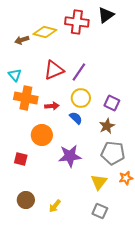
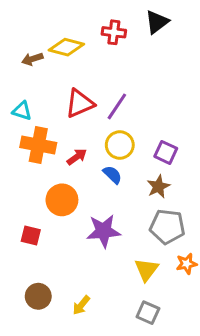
red cross: (77, 22) -> (114, 32), size x0.7
cyan triangle: (15, 75) -> (22, 111), turned -32
red arrow: (52, 106) -> (77, 157), turned -32

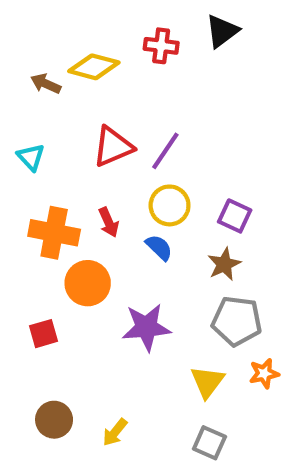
brown arrow: (32, 59) -> (46, 84), turned 42
cyan triangle: (22, 111) -> (31, 157), turned 30
orange cross: (38, 145) -> (54, 233), moved
red arrow: (77, 157) -> (109, 222), turned 102
red square: (31, 235) -> (44, 334), turned -30

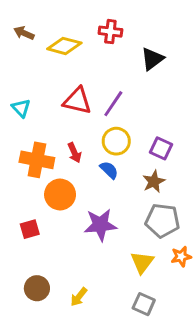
black triangle: (222, 31) -> (152, 59), moved
brown arrow: (46, 84) -> (24, 33), moved
red triangle: (113, 147) -> (77, 101), turned 36

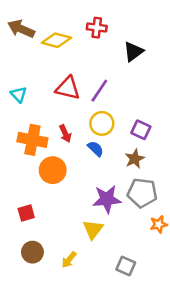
brown arrow: (24, 33) -> (21, 29), size x1.5
purple star: (100, 225) -> (107, 199), moved
red square: (30, 229) -> (26, 213), moved
yellow triangle: (142, 262) -> (93, 229), moved

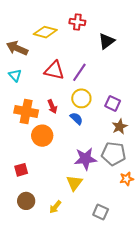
brown arrow: (21, 29) -> (17, 48), moved
brown star: (135, 159) -> (120, 127), moved

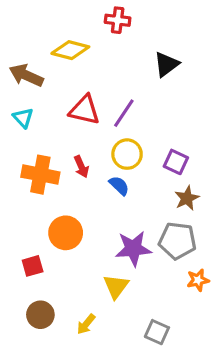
red cross: (77, 22) -> (118, 20), moved
orange circle: (42, 136) -> (66, 233), moved

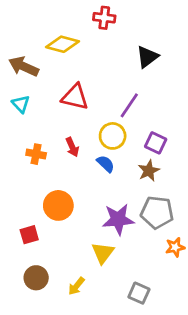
purple line: (124, 113) -> (129, 105), moved
orange cross: (40, 175) -> (36, 154), size x0.6
brown star: (187, 198) -> (149, 171), moved

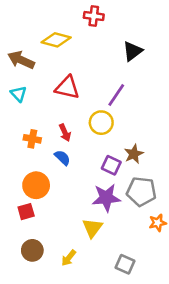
purple square: (156, 143) -> (111, 165), moved
blue semicircle: (106, 164) -> (62, 158), moved
orange circle: (58, 205) -> (36, 185), moved

